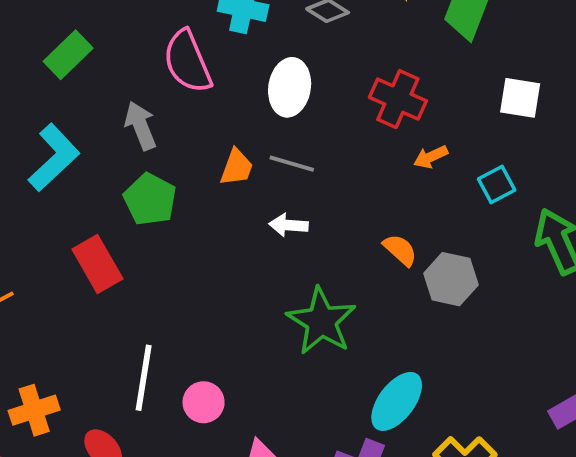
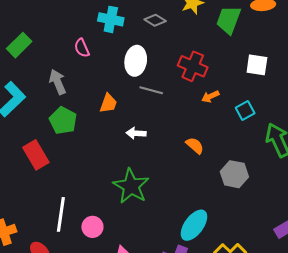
pink semicircle: (187, 62) -> (82, 48), size x0.6
gray line: (292, 164) -> (151, 90), moved
gray hexagon: (451, 279) -> (234, 174), moved
green star: (321, 321) -> (131, 186), moved

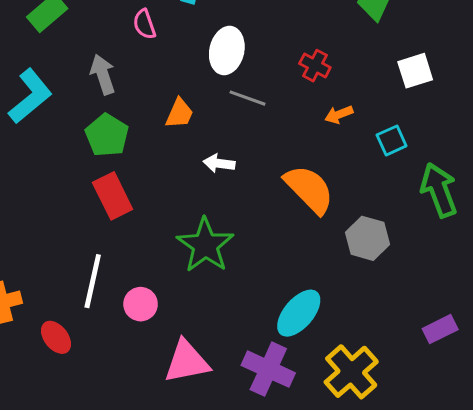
white square: (257, 65) -> (415, 71), turned -30
red cross: (193, 66) -> (315, 66), size x0.7
orange semicircle: (195, 146) -> (309, 189), size x1.8
red rectangle: (36, 155) -> (113, 196), moved

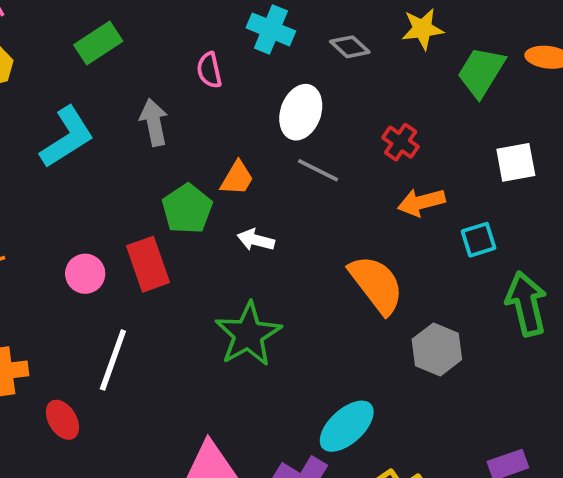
orange arrow: (339, 115) -> (421, 202), size x1.4
green pentagon: (107, 135) -> (187, 209), moved
white arrow: (219, 163) -> (256, 240), moved
pink circle: (141, 304) -> (85, 274), moved

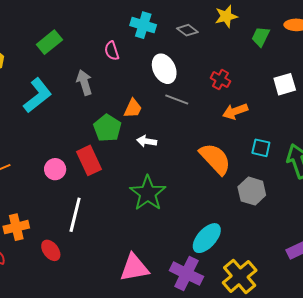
green trapezoid: (481, 72) -> (261, 37), size x0.7
white ellipse: (301, 112) -> (164, 69), turned -40
cyan square: (479, 240) -> (261, 148), moved, turned 36

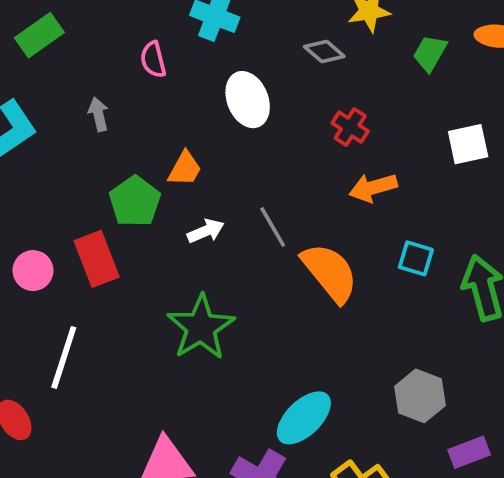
gray diamond: (187, 30) -> (324, 51), moved
gray arrow: (84, 82) -> (98, 114), size x0.7
gray line: (177, 100) -> (273, 227), moved, turned 35
white arrow: (147, 141) -> (206, 231), turned 144
gray hexagon: (252, 191) -> (420, 396), moved

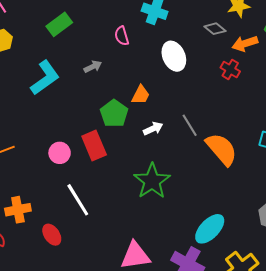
gray arrow: (98, 114) -> (93, 67), turned 78
orange arrow: (373, 188) -> (245, 43), moved
white line: (64, 357) -> (78, 200), turned -48

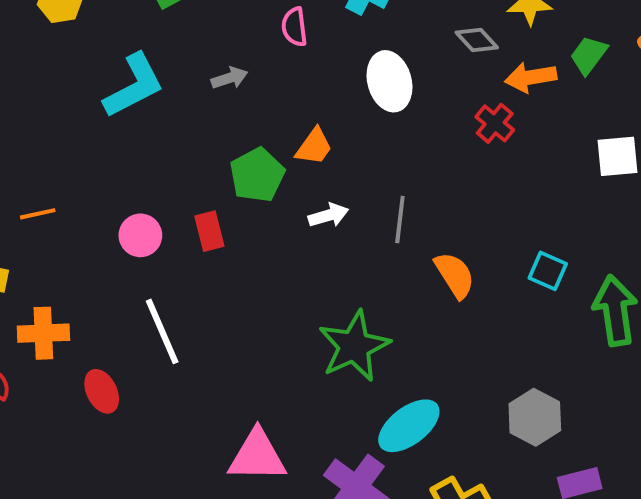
gray line: (190, 125) -> (400, 220), turned 30
red rectangle: (94, 145) -> (209, 231), size x0.7
orange semicircle: (221, 149) -> (455, 275), size x0.7
green star: (152, 181) -> (354, 346), moved

